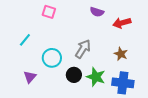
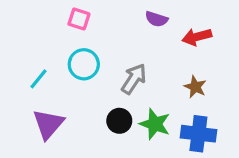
cyan line: (25, 40) -> (39, 79), moved
cyan circle: (52, 58) -> (84, 64), moved
purple triangle: (30, 77) -> (48, 124), size x1.5

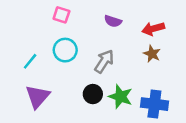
purple semicircle: (156, 19) -> (113, 21), moved
brown star: (195, 87) -> (152, 54), moved

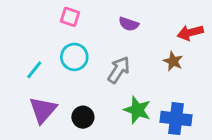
red arrow: (153, 29) -> (190, 33), moved
black circle: (93, 94) -> (83, 117), moved

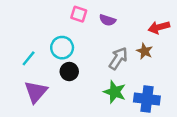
pink square: (70, 17) -> (79, 14), moved
gray arrow: (119, 70) -> (118, 58), moved
black circle: (83, 117) -> (69, 72), moved

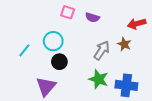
purple triangle: (36, 92) -> (46, 86), moved

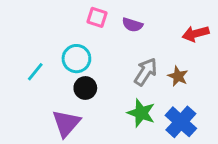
brown star: (124, 44) -> (178, 76), moved
blue cross: (126, 85) -> (181, 122), turned 35

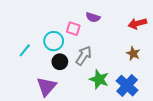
pink square: (97, 17) -> (73, 29), moved
gray arrow: (146, 72) -> (84, 56), moved
brown star: (178, 76) -> (133, 53), moved

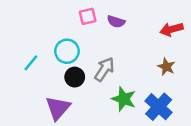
pink square: (73, 29) -> (88, 16), moved, turned -32

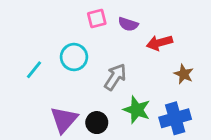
red arrow: (171, 29) -> (159, 43), moved
black circle: (75, 77) -> (97, 123), moved
blue cross: (159, 107) -> (175, 118), turned 32

